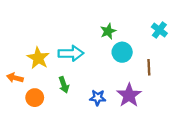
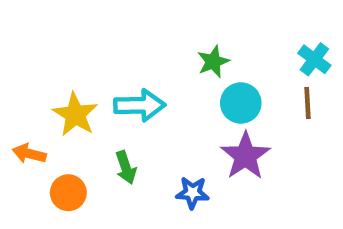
brown line: (149, 67) -> (307, 103), moved
purple star: (129, 95) -> (245, 156), moved

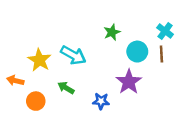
cyan circle: (241, 103) -> (137, 52), moved
cyan arrow: (140, 105) -> (73, 55), turned 30
green arrow: (126, 167) -> (66, 88), turned 140

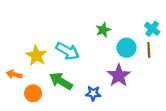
green arrow: (66, 88) -> (61, 81), size x1.5

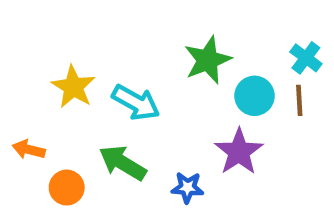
green star: (103, 30) -> (208, 60), size x1.5
yellow star: (36, 56) -> (73, 87), moved

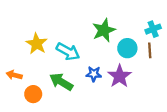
cyan cross: (306, 58) -> (153, 29), turned 32
blue star: (187, 188) -> (94, 74), moved

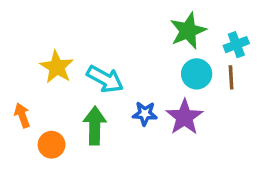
green star: (104, 30) -> (188, 31), moved
orange arrow: (14, 75) -> (22, 115), turned 56
green arrow: (61, 82) -> (95, 126), turned 60

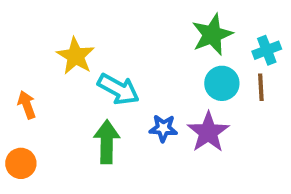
yellow star: (57, 67) -> (76, 56), moved
orange arrow: (22, 115) -> (27, 105), moved
orange circle: (52, 145) -> (21, 163), moved

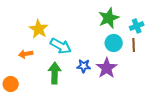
orange arrow: (27, 105) -> (26, 54), moved, turned -80

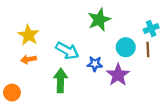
green star: (109, 18) -> (99, 20), moved
yellow star: (39, 29) -> (29, 35), moved
blue star: (84, 66) -> (95, 64), moved

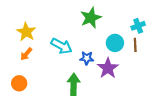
orange arrow: (29, 59) -> (26, 54), turned -40
green arrow: (61, 80) -> (74, 84), moved
orange circle: (12, 93) -> (19, 83), moved

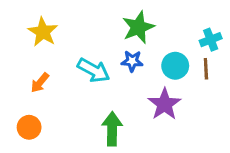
yellow star: (26, 32) -> (43, 32), moved
blue star: (87, 58) -> (132, 61), moved

